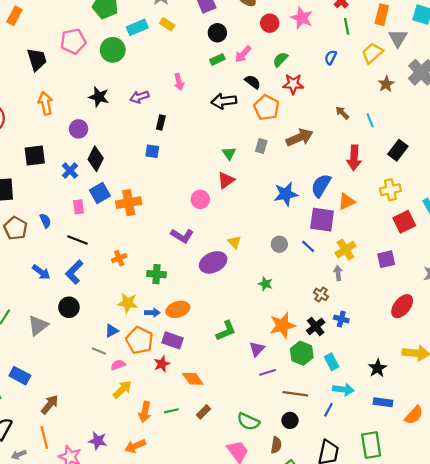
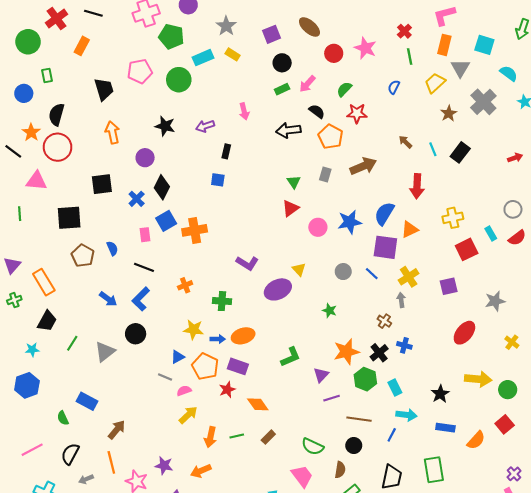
black rectangle: (398, 150) -> (460, 152), moved
pink circle: (200, 199) -> (318, 227), moved

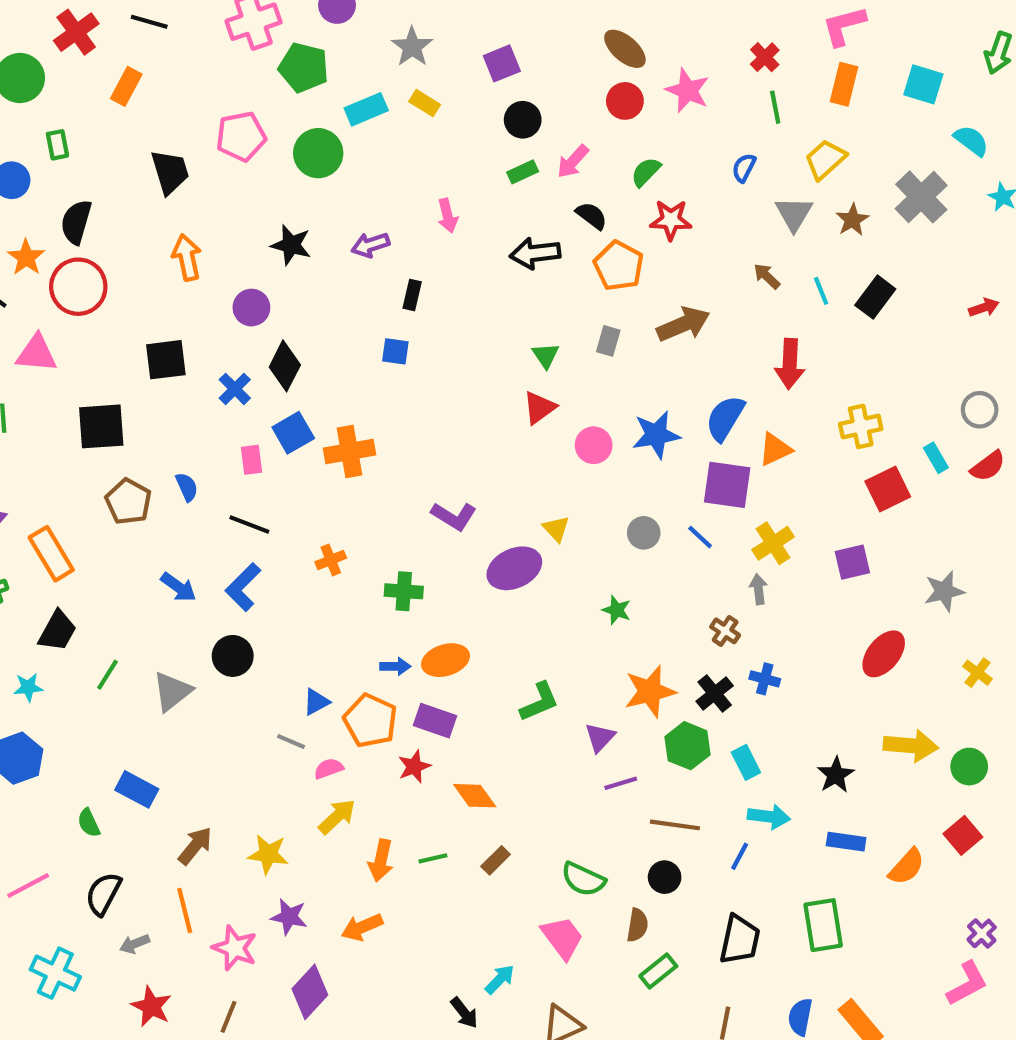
brown ellipse: (309, 27) -> (625, 49), moved
gray triangle: (460, 68) -> (794, 214), moved
yellow star: (194, 330) -> (268, 854), moved

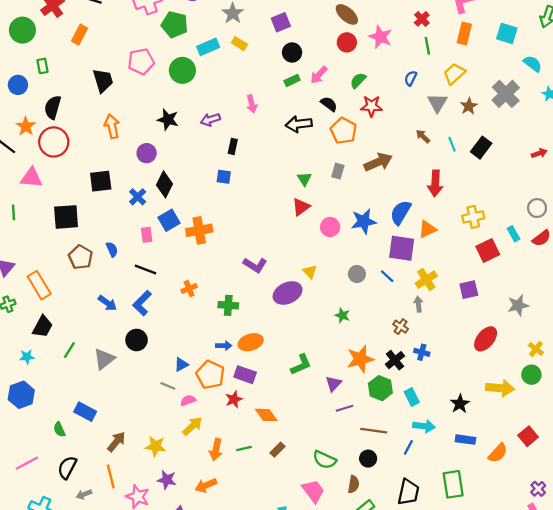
green circle: (969, 767) -> (531, 375), moved

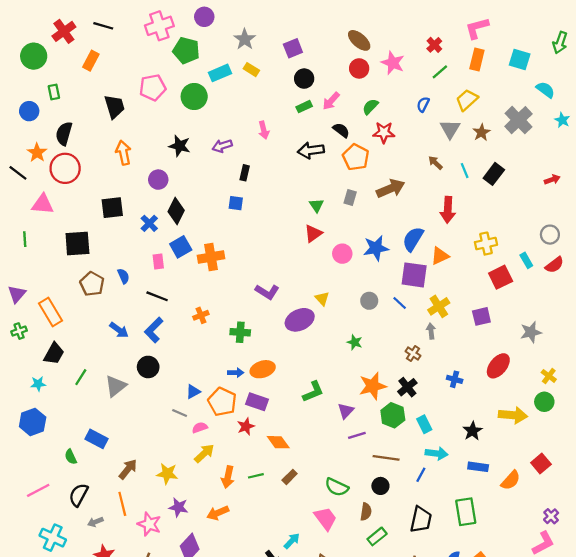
green line: (427, 46) -> (440, 72), turned 60
blue cross: (422, 352) -> (455, 379), moved

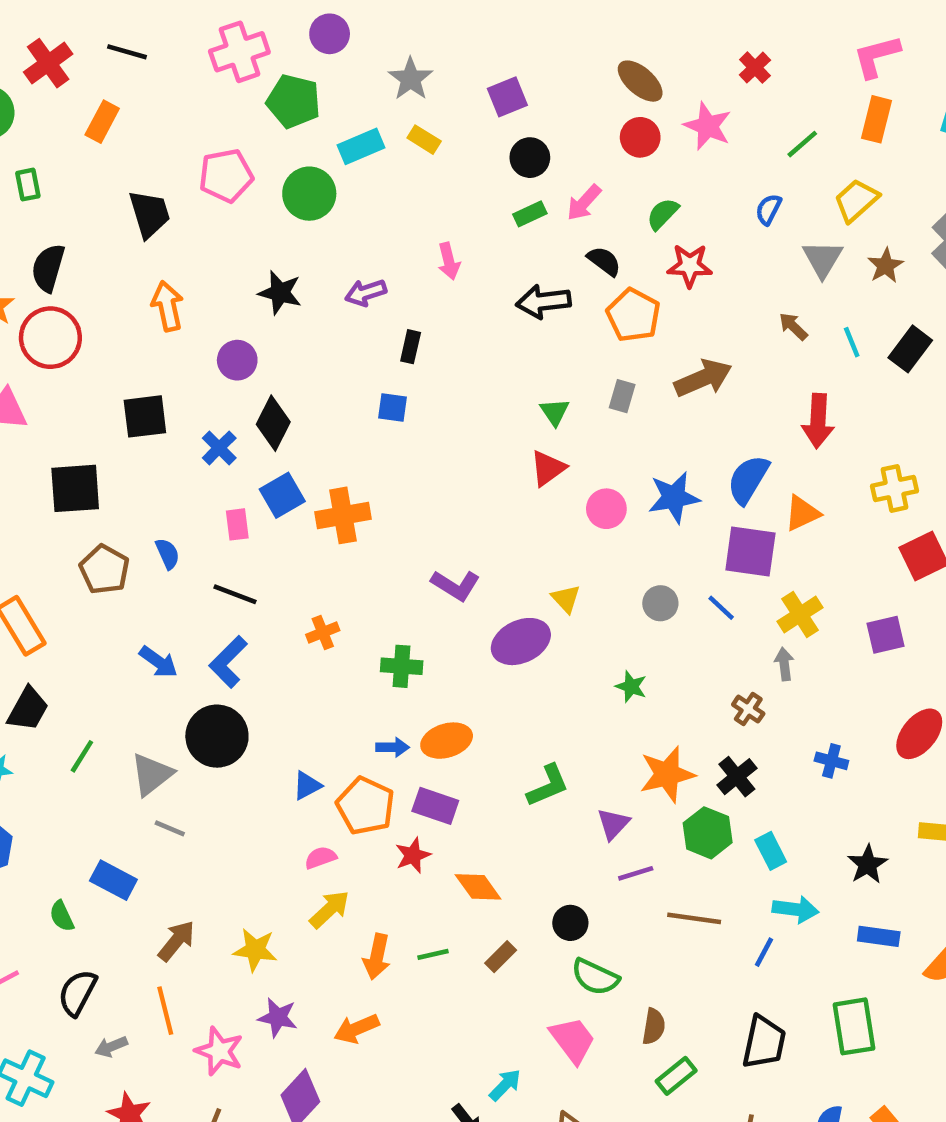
red cross: (434, 45) -> (755, 68), moved
black circle: (148, 367) -> (217, 736), size x1.4
gray line: (180, 413) -> (170, 828), moved
black circle: (380, 486) -> (570, 923), moved

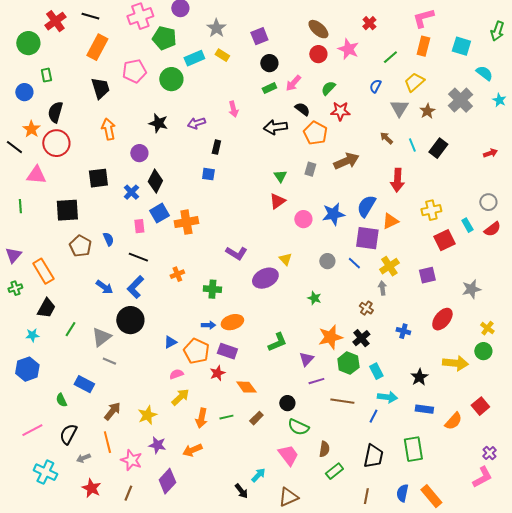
orange rectangle: (102, 122) -> (97, 47), moved, size x1.4
yellow star: (255, 950) -> (147, 415), turned -30

